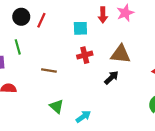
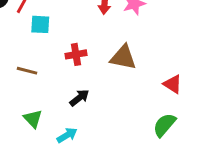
cyan square: (80, 28) -> (40, 24), moved
black arrow: (111, 78) -> (79, 98), moved

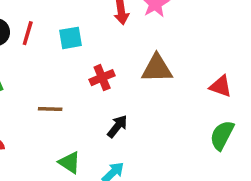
cyan square: (40, 24) -> (70, 38), moved

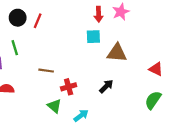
cyan square: (70, 38) -> (93, 37), moved
red cross: (102, 78) -> (69, 87), moved
black arrow: (117, 126) -> (106, 86), moved

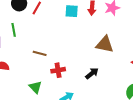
cyan square: (93, 37) -> (72, 11), moved
green triangle: (54, 106) -> (35, 87), moved

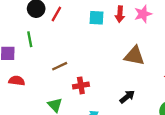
brown line: (40, 53) -> (60, 66), turned -40
black arrow: (92, 73) -> (127, 97), moved

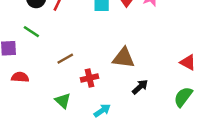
green line: (30, 39) -> (31, 32), turned -42
brown triangle: (134, 56) -> (124, 58), moved

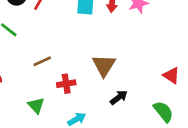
brown triangle: (124, 58) -> (104, 65), turned 50
green semicircle: (183, 97) -> (163, 112), turned 100

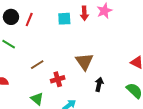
black arrow: (119, 97) -> (99, 84), turned -32

